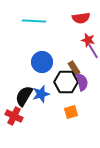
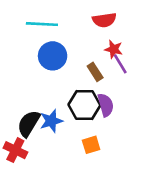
blue circle: (42, 62) -> (53, 56), moved
brown rectangle: (74, 68) -> (95, 72), moved

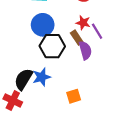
red star: (114, 49) -> (83, 23), moved
black hexagon: (84, 105) -> (52, 46), moved
purple semicircle: (106, 105) -> (85, 50), moved

